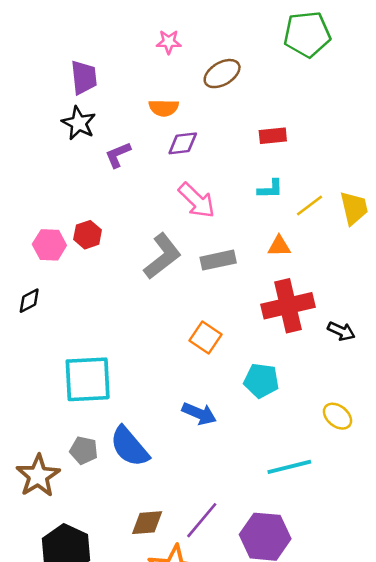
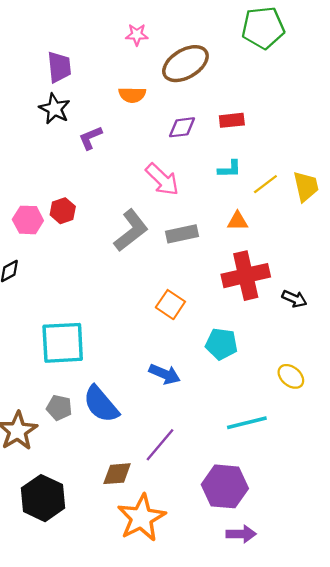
brown ellipse: (222, 74) -> (185, 64), size x1.4
purple diamond: (183, 143) -> (182, 127), moved
purple line: (202, 520) -> (160, 445), moved

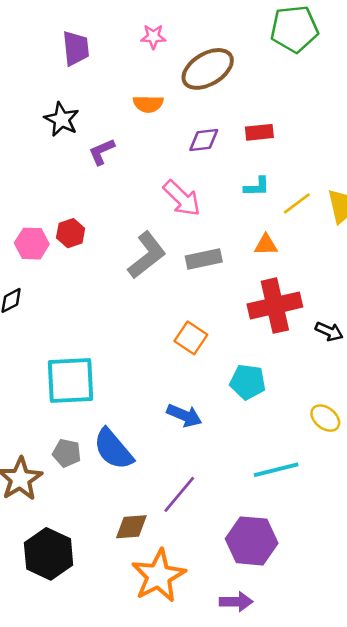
purple trapezoid: (59, 67) -> (76, 48), moved
purple arrow: (241, 534) -> (236, 602), moved

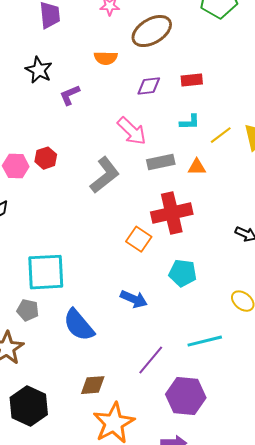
gray rectangle: (204, 259) -> (161, 162), moved
red cross: (275, 306) -> (172, 213), moved
gray pentagon: (67, 453) -> (28, 310), moved
purple line: (179, 494) -> (151, 360), moved

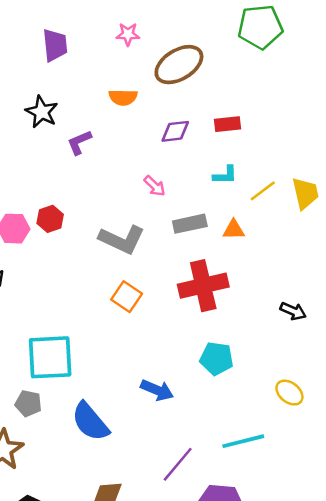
pink arrow: (132, 131) -> (155, 186), size x0.6
gray L-shape: (105, 175) -> (122, 239), turned 63
orange square: (139, 239) -> (127, 297), moved

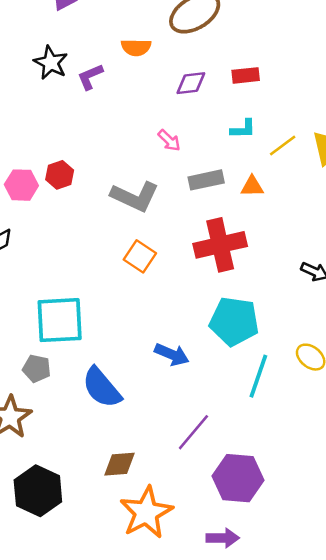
purple L-shape: (79, 142) -> (90, 77), moved
cyan pentagon: (217, 359) -> (234, 321), size x1.4
cyan line: (243, 441) -> (258, 376), moved, turned -57

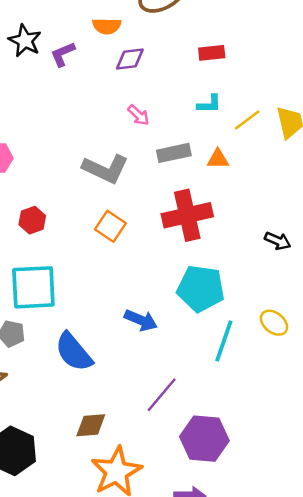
purple diamond: (191, 83) -> (130, 59), moved
red hexagon: (60, 175) -> (32, 220), moved

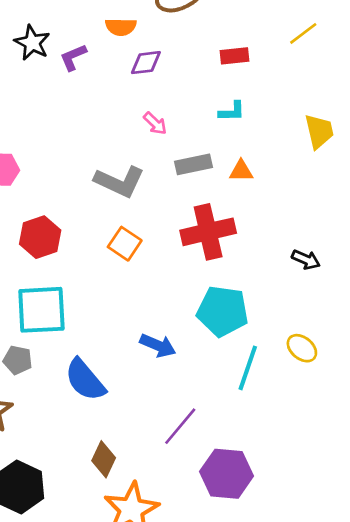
yellow line: (247, 120) -> (303, 33), moved
red hexagon: (32, 220) -> (40, 237), size x1.4
brown diamond: (91, 425) -> (104, 459), turned -60

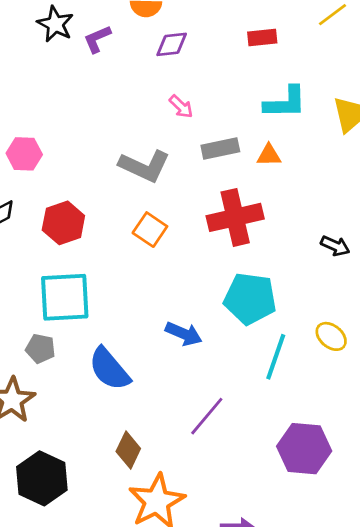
cyan L-shape: (232, 111) -> (285, 103), moved, size x1.6
purple hexagon: (227, 474) -> (304, 449), moved

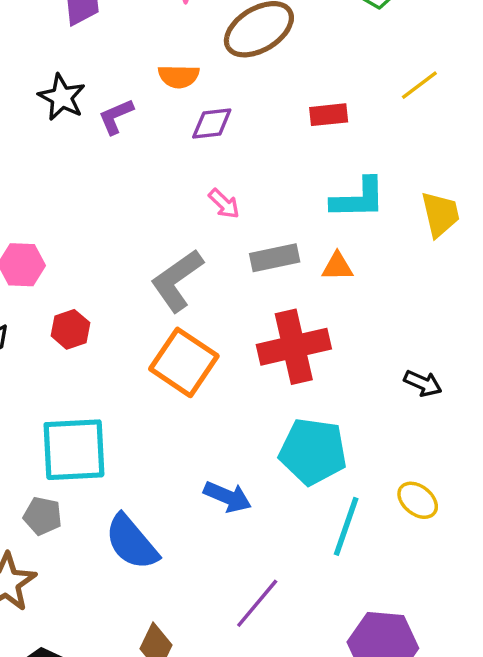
gray L-shape: (145, 166) -> (177, 280), turned 120
red hexagon: (63, 223) -> (70, 329), moved, size x0.7
orange square: (150, 230) -> (184, 362), size x1.5

